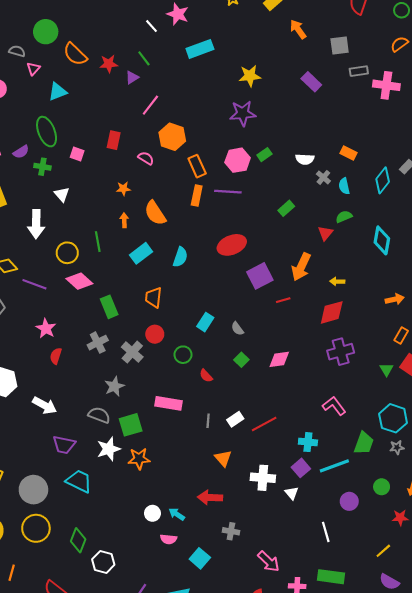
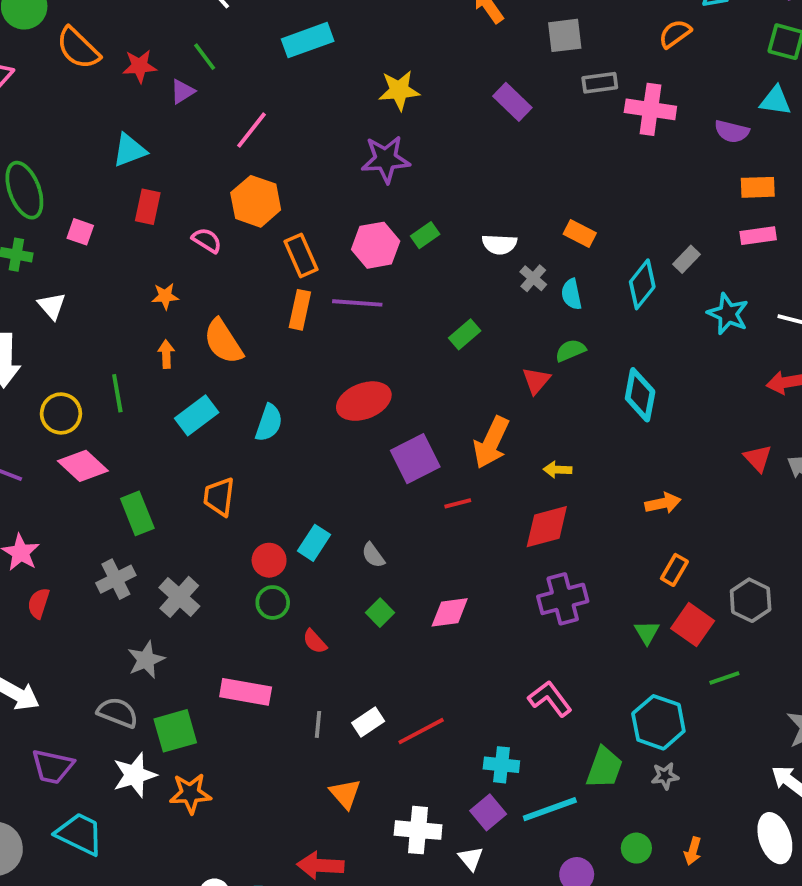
cyan triangle: (58, 92) -> (129, 150), moved
pink line: (150, 105) -> (252, 130), moved
red circle: (155, 334) -> (269, 560), moved

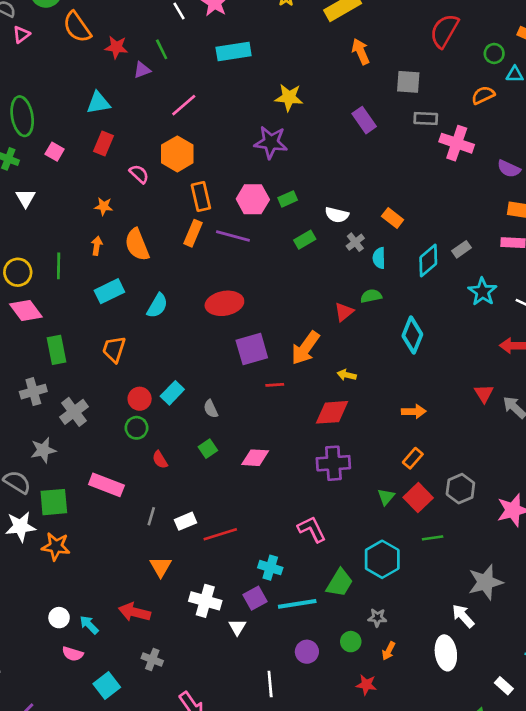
green rectangle: (465, 334) -> (305, 240), moved
gray star: (665, 776) -> (377, 618), moved

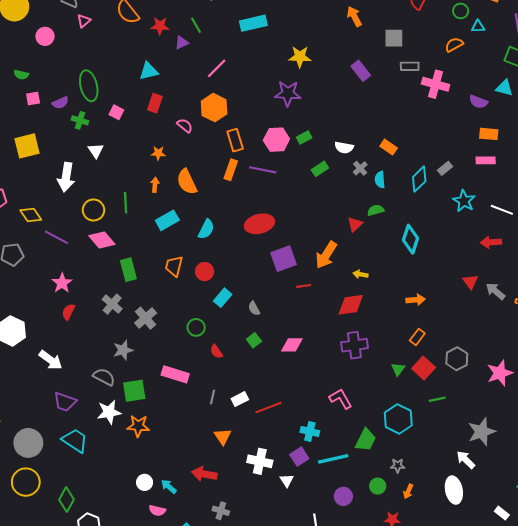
gray cross: (33, 392) -> (112, 304), turned -30
red circle: (140, 399) -> (205, 272), moved

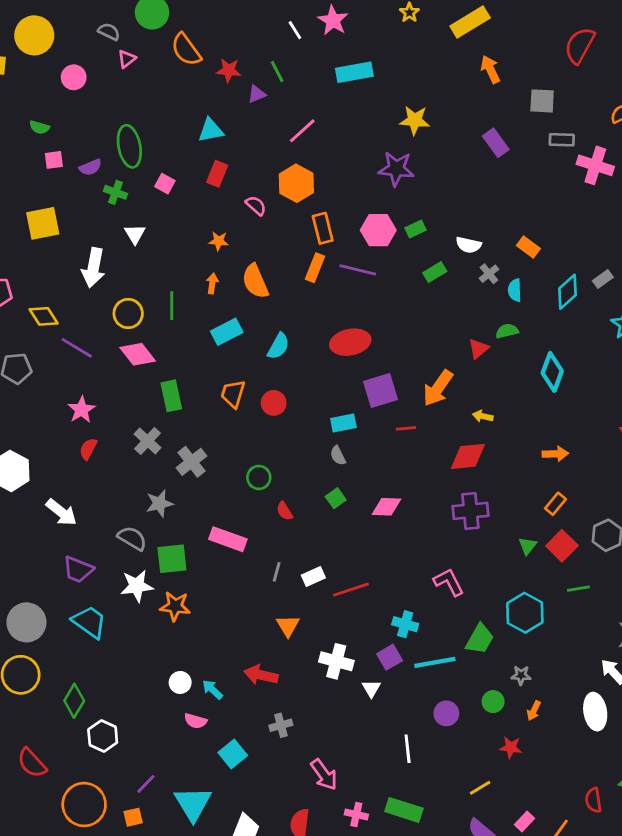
cyan rectangle: (223, 298) -> (343, 423), moved, turned 36
gray cross: (221, 511) -> (281, 725), turned -35

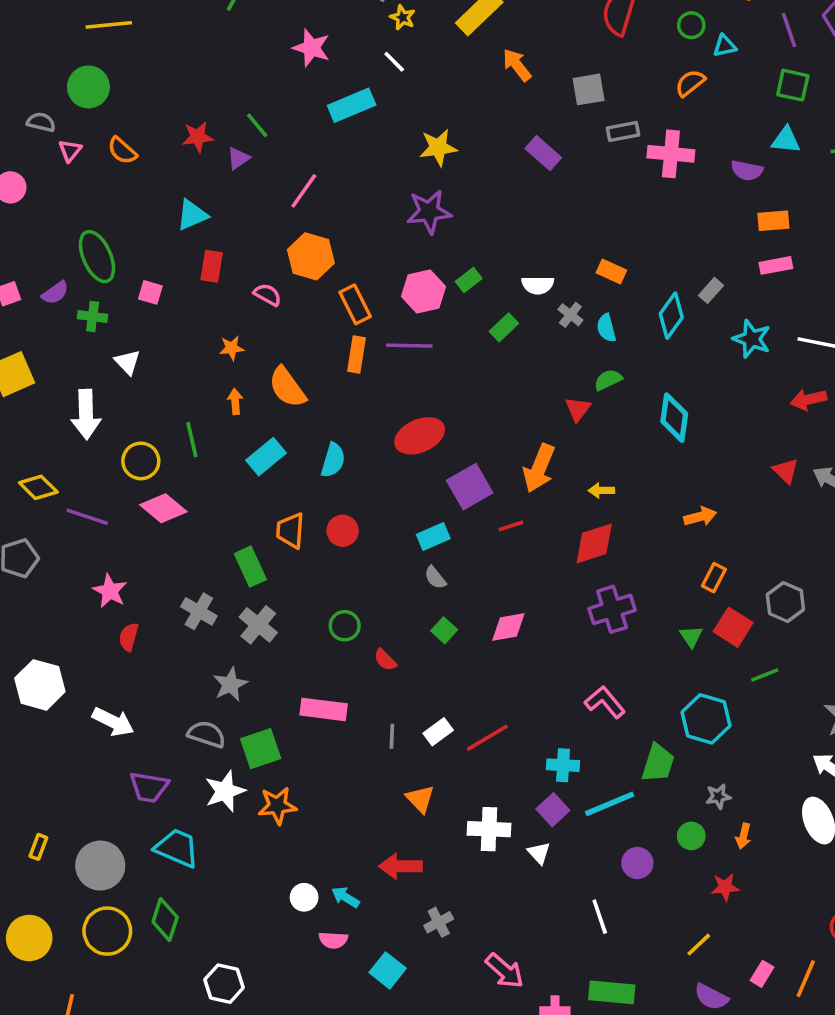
white line: (295, 30) -> (394, 62), moved
orange semicircle: (186, 50) -> (122, 151), moved, size x0.7
green rectangle: (171, 396) -> (250, 567), moved
green diamond: (74, 701) -> (165, 920), moved

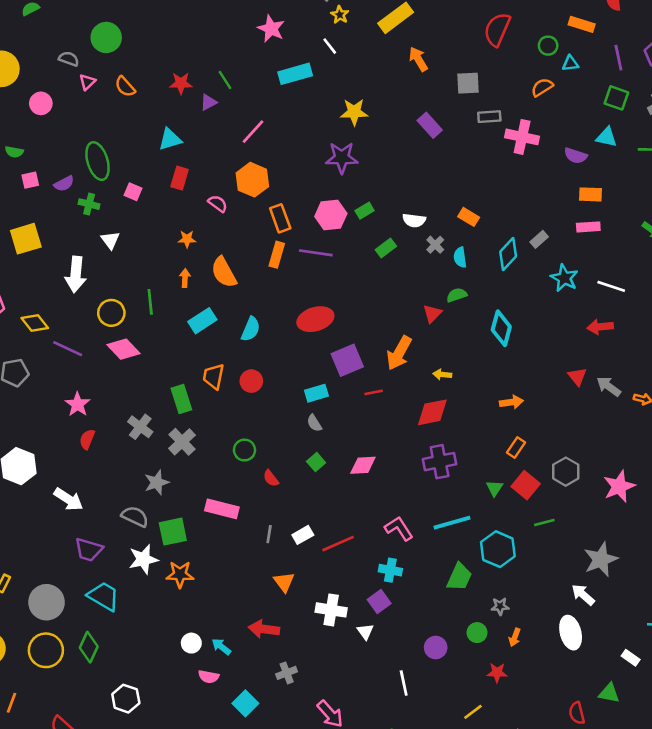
pink L-shape: (605, 702) -> (399, 528), moved
cyan line: (610, 804) -> (452, 523), moved

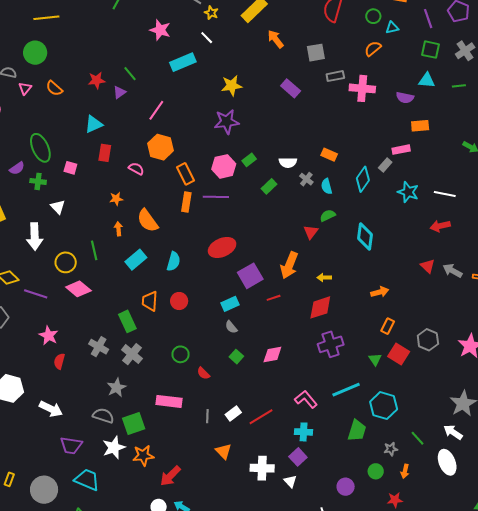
pink rectangle: (588, 227) -> (401, 150), moved
green line: (544, 523) -> (417, 438), moved, turned 70
red arrow: (264, 629) -> (170, 476), moved, turned -45

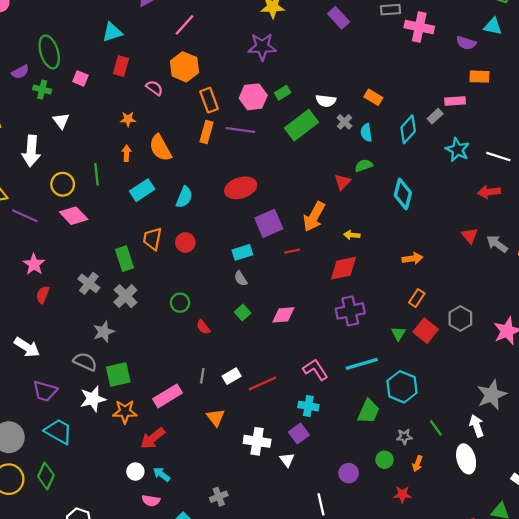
green rectangle: (269, 186) -> (302, 125), size x1.8
pink rectangle: (169, 401) -> (168, 396), moved, turned -45
white arrow: (453, 432) -> (477, 426), turned 30

